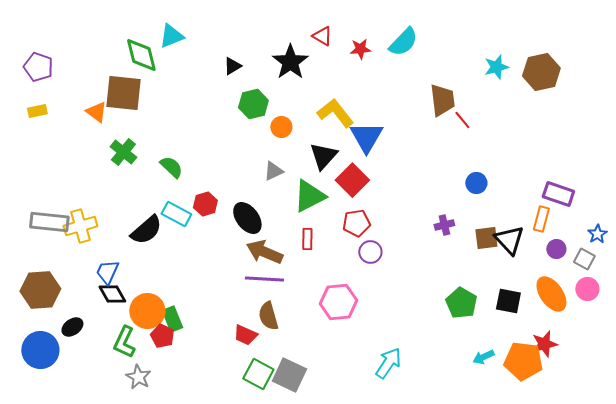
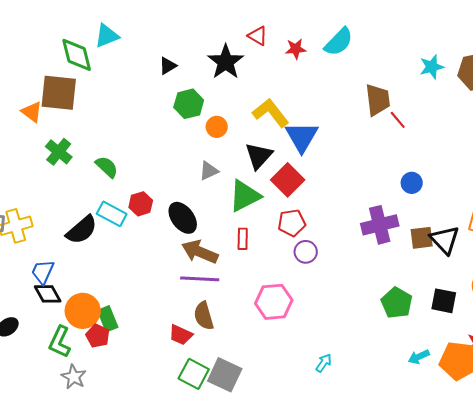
purple cross: (444, 225) -> (380, 225), size x1.8
cyan arrow: (388, 363) -> (324, 363), size x0.6

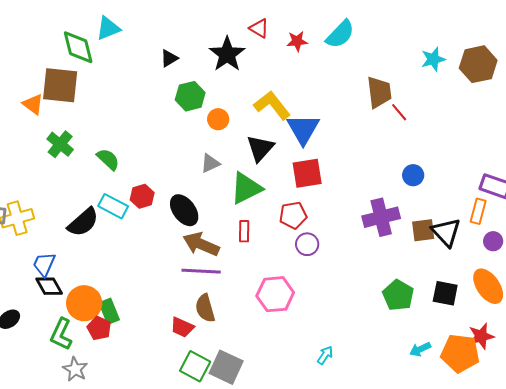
red square: (288, 180) -> (307, 173), moved, turned 36

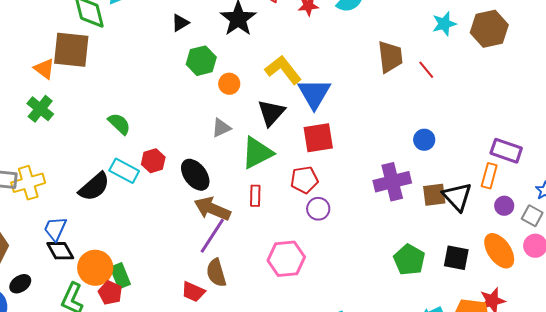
red line: (399, 112) -> (426, 70), moved
green cross: (60, 144) -> (40, 109), moved
purple line: (201, 271) -> (212, 236), turned -60

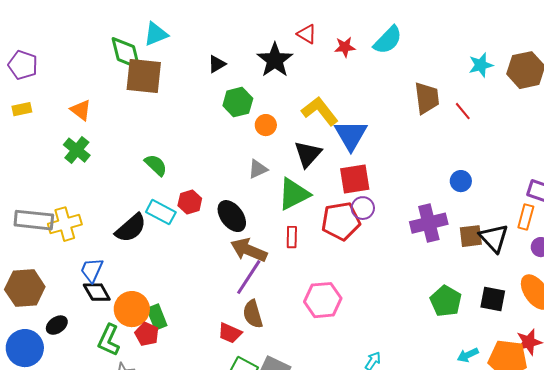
brown square: (71, 50) -> (144, 76), moved
red pentagon: (304, 180) -> (341, 221), size x1.4
purple circle: (318, 209) -> (363, 208), moved

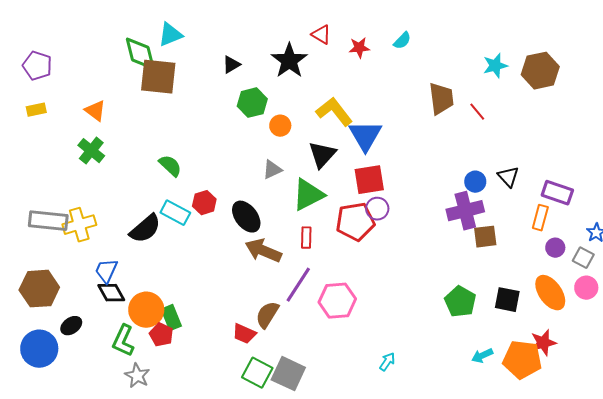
cyan semicircle: (388, 40) -> (402, 41), size x0.6
purple cross: (429, 223) -> (465, 211), moved
black triangle: (494, 238) -> (508, 177), moved, size x0.7
purple line: (249, 277) -> (298, 285), moved
brown semicircle: (253, 314) -> (267, 315), turned 48

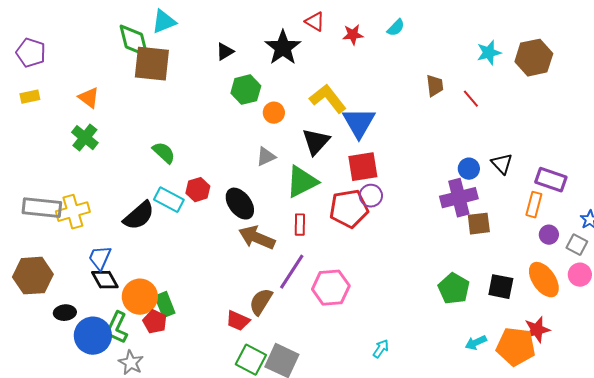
brown trapezoid: (441, 99) -> (435, 86), size x0.7
black ellipse: (71, 326) -> (65, 313), turned 30
blue circle: (39, 349) -> (93, 336), moved

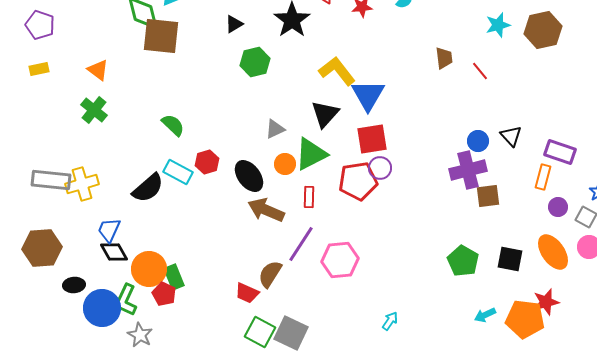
orange circle: (274, 113) -> (285, 164), moved

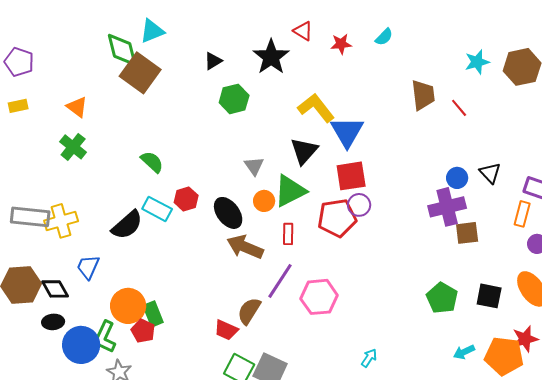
brown square: (161, 36) -> (140, 73), turned 30
brown trapezoid: (444, 58) -> (423, 95), size x1.4
gray triangle: (275, 129) -> (254, 166), turned -40
black diamond: (114, 252) -> (55, 289), moved

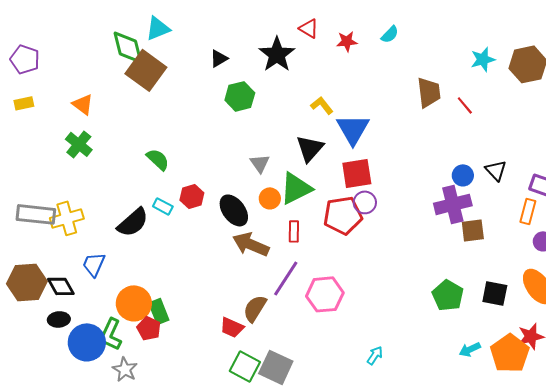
yellow L-shape: (316, 108) -> (322, 105), size x0.6
cyan rectangle: (157, 209) -> (163, 206), size x0.7
orange pentagon: (504, 356) -> (510, 353), turned 30

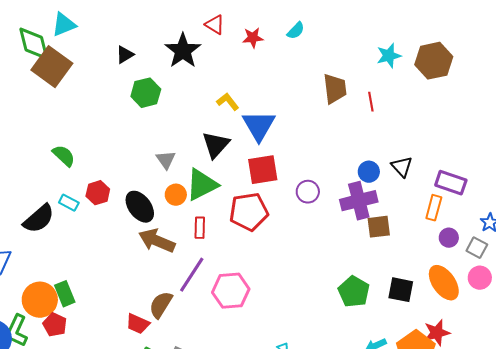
red line: (465, 105) -> (371, 102), turned 30
purple circle: (365, 202) -> (308, 192), moved
green rectangle: (159, 311) -> (65, 294), moved

